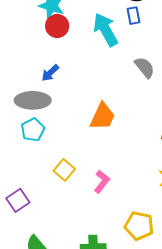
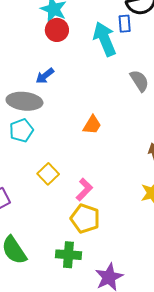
blue rectangle: (133, 16) -> (125, 24), moved
orange trapezoid: (103, 116) -> (92, 125), size x0.7
yellow pentagon: (139, 226) -> (85, 219), moved

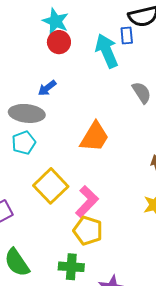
orange trapezoid: (92, 125) -> (95, 137), size x1.6
yellow square: (48, 174) -> (51, 186), size x1.6
pink L-shape: (84, 190) -> (87, 202), size x1.4

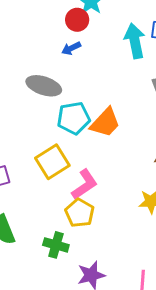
red circle: (59, 42) -> (77, 20), moved
blue arrow: (47, 88) -> (71, 48), moved
cyan pentagon: (24, 143) -> (74, 118), moved, size x1.4

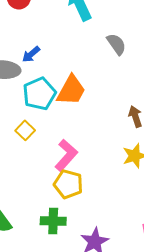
blue arrow: (71, 48) -> (31, 54), moved
yellow square: (52, 162) -> (25, 130), moved, size x0.6

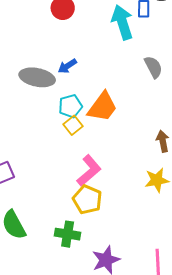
cyan pentagon: (39, 94) -> (70, 106), size x0.7
yellow square: (25, 130) -> (73, 125), moved

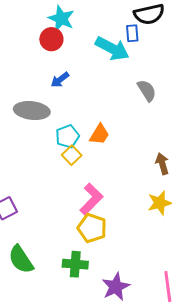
cyan arrow: (122, 22) -> (112, 48), turned 140
blue arrow: (67, 66) -> (60, 80), moved
orange trapezoid: (102, 107) -> (99, 134), size x0.7

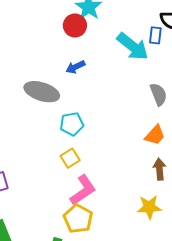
orange trapezoid: (99, 134) -> (155, 135), moved
yellow square: (72, 155) -> (70, 158), moved

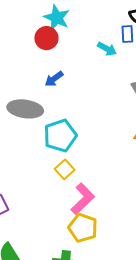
cyan arrow: (133, 46) -> (107, 49), size x0.6
cyan pentagon: (72, 124) -> (60, 136), size x1.4

